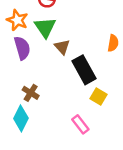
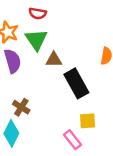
brown triangle: (62, 47) -> (54, 60), turned -49
yellow square: (99, 96) -> (88, 121), moved, turned -35

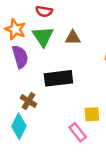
brown triangle: (54, 60) -> (73, 38), moved
black rectangle: (76, 83) -> (58, 78), moved, turned -68

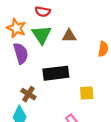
yellow square: (92, 114) -> (87, 93), moved

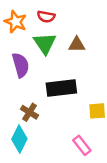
orange star: (16, 28) -> (15, 22), moved

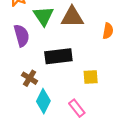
brown triangle: (77, 45) -> (72, 17), size x1.5
cyan diamond: (19, 139) -> (43, 101), moved

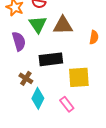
yellow square: (91, 77) -> (79, 77), size x1.6

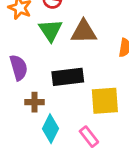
purple semicircle: (19, 41) -> (19, 68), moved
brown cross: (26, 78) -> (35, 102), turned -32

